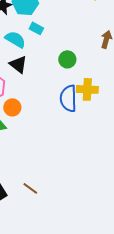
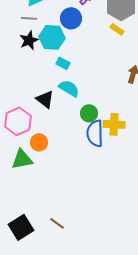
cyan semicircle: (15, 39) -> (69, 88), moved
green circle: (67, 59) -> (89, 113), moved

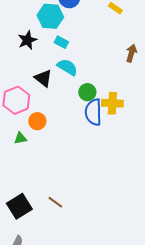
black star: (29, 40) -> (27, 40), moved
green triangle: (22, 159) -> (20, 138), size x0.6

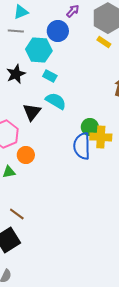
black triangle: (43, 78) -> (32, 112), turned 30
green circle: (87, 92) -> (90, 127), moved
brown line: (55, 202) -> (17, 214), moved

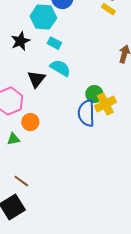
yellow cross: (101, 137) -> (105, 104), turned -30

